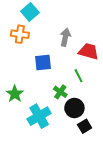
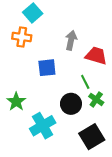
green cross: (60, 92) -> (96, 99), moved
black circle: (74, 108) -> (71, 104), moved
black square: (85, 126) -> (92, 137), size x1.6

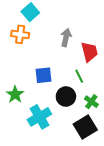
red trapezoid: (96, 56) -> (89, 52), turned 60
blue square: (47, 68) -> (44, 75), moved
green cross: (96, 99) -> (91, 102), moved

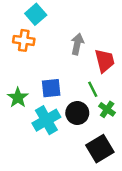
green star: (15, 94) -> (18, 98), moved
green cross: (91, 102) -> (107, 109), moved
cyan cross: (39, 117) -> (46, 120), moved

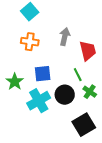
orange cross: (24, 40) -> (30, 42), moved

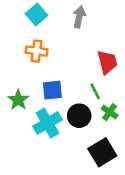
gray arrow: (65, 37) -> (79, 17), moved

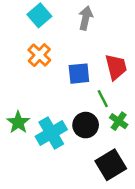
orange cross: (37, 51) -> (39, 55), turned 35
blue square: (52, 90) -> (79, 74), moved
green star: (18, 100) -> (18, 122), moved

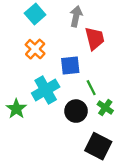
red trapezoid: (116, 67) -> (95, 39), moved
cyan cross: (51, 133) -> (46, 90), moved
black square: (111, 165) -> (98, 146), turned -32

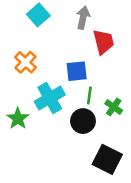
orange cross: (35, 49) -> (25, 62), moved
green line: (91, 88) -> (89, 95), moved, turned 35
green cross: (105, 108) -> (114, 107), moved

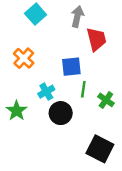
cyan cross: (50, 98) -> (46, 92), size x0.6
black circle: (83, 121) -> (61, 113), moved

